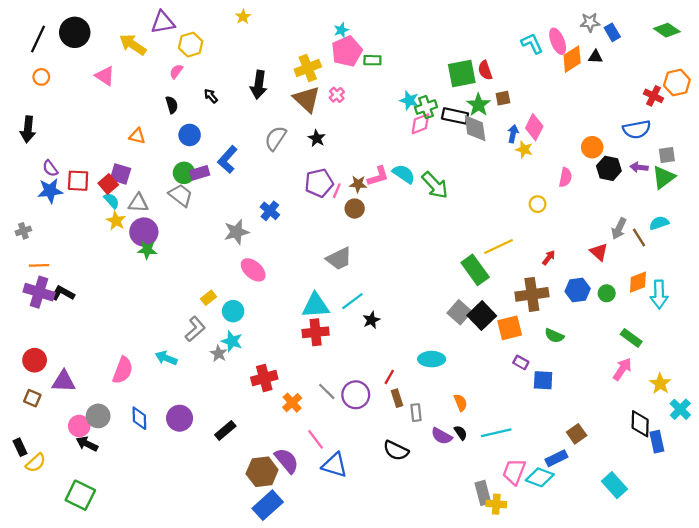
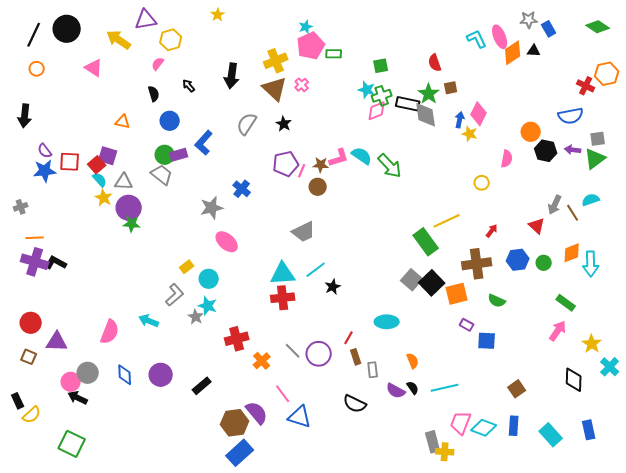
green square: (462, 74) -> (381, 66), moved, size x0.6
blue rectangle: (657, 442) -> (589, 430), moved
blue rectangle: (556, 458) -> (514, 426), moved, turned -60

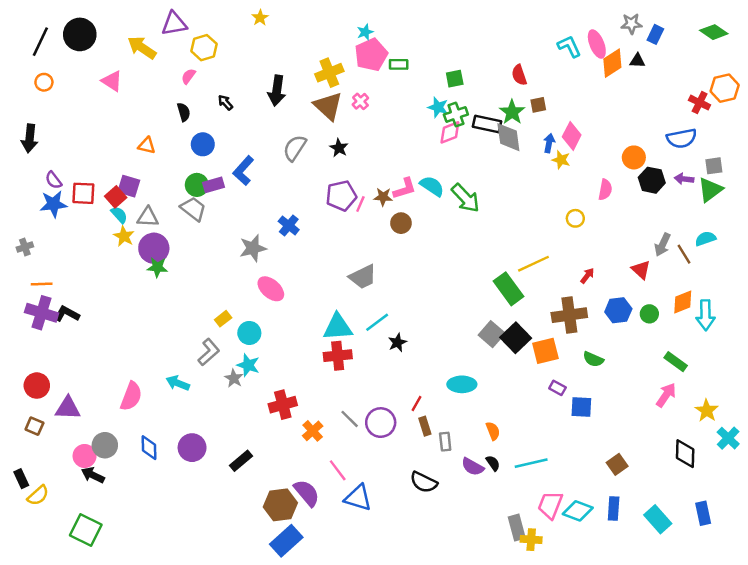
blue rectangle: (549, 29) -> (655, 34), turned 56
brown circle: (318, 187) -> (401, 223), moved

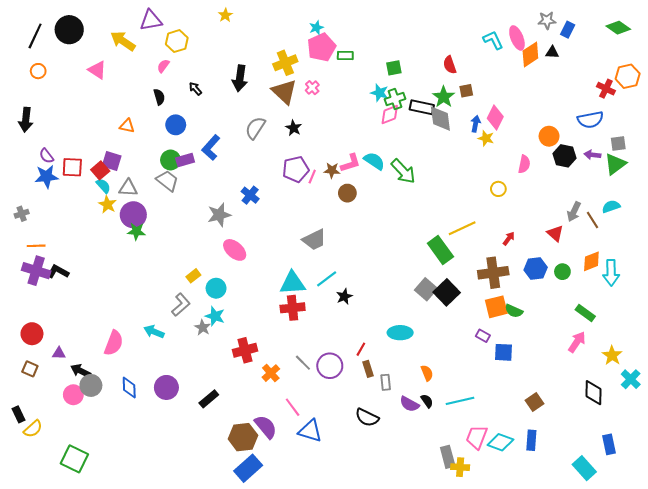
orange square: (545, 351) -> (496, 307), moved
purple triangle: (68, 408) -> (59, 353), size x0.6
black arrow: (93, 475) -> (81, 371), moved
cyan rectangle: (658, 519) -> (584, 468), moved

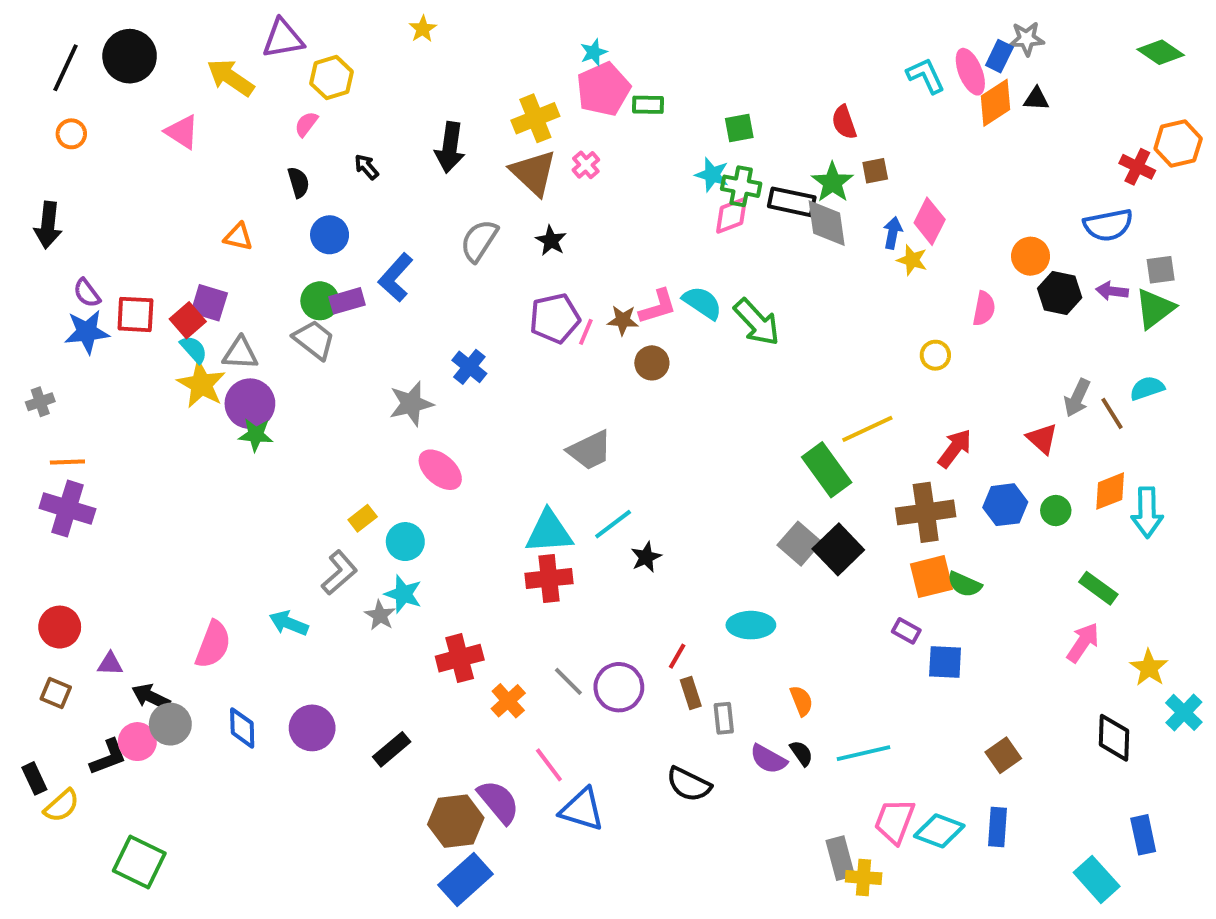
blue rectangle: (568, 30) -> (999, 56), moved
green cross: (395, 99) -> (741, 186), turned 30
yellow star: (107, 204) -> (201, 384), size x1.4
red arrow: (509, 239) -> (955, 448), size x1.5
black L-shape: (58, 272) -> (108, 757), moved, turned 130

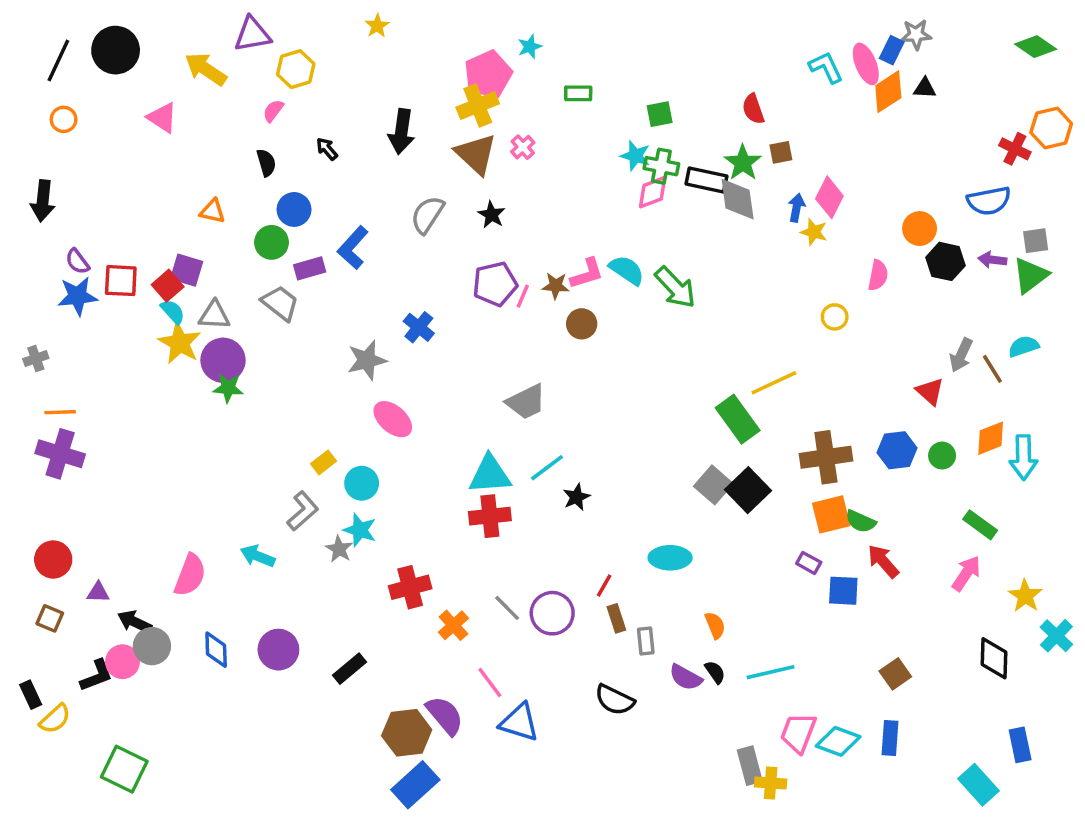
pink pentagon: (603, 89) -> (488, 74), moved
green circle: (320, 301) -> (272, 242), moved
red arrow: (955, 448) -> (883, 561), moved, turned -78

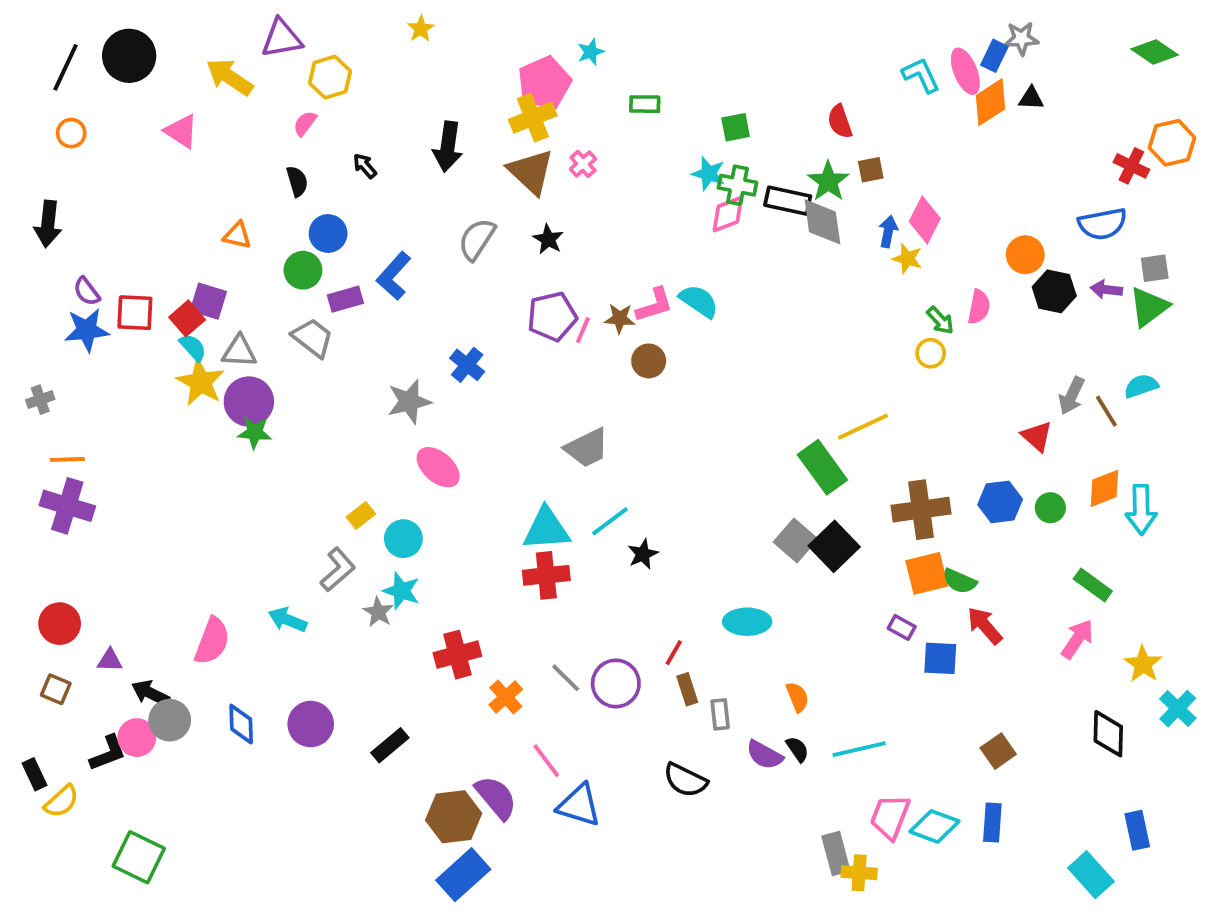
green arrow: (675, 287) -> (940, 320), moved, size x0.6

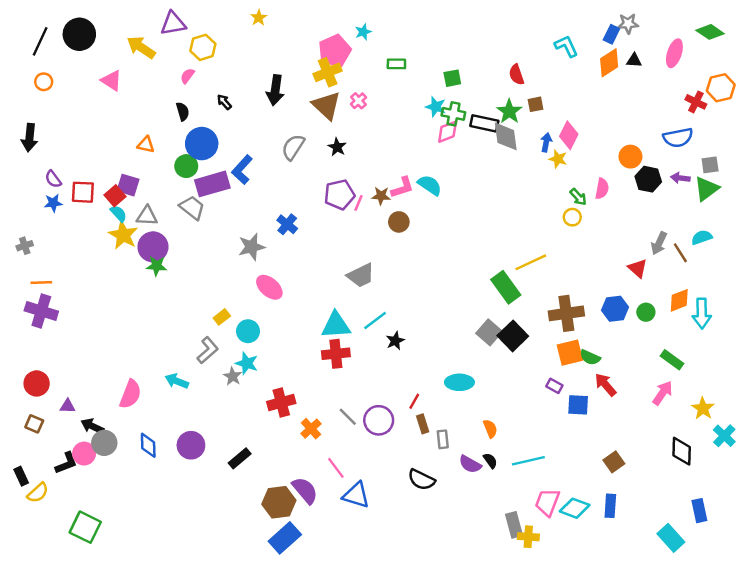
pink ellipse: (965, 71) -> (674, 53), moved, turned 40
blue circle: (328, 233) -> (202, 144), size x1.4
purple rectangle: (345, 299) -> (212, 184), size x1.6
blue star: (87, 330) -> (53, 203), size x0.7

